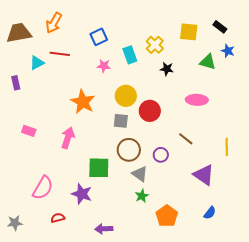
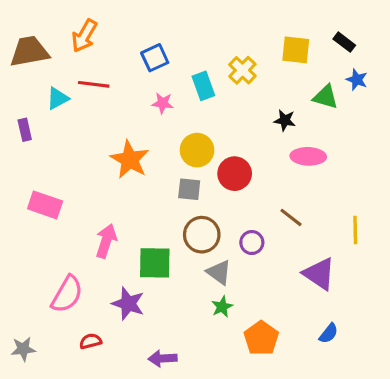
black star: (167, 69) -> (285, 120), moved
pink rectangle: (29, 131) -> (45, 205), size x1.5
pink arrow: (68, 138) -> (106, 241), moved

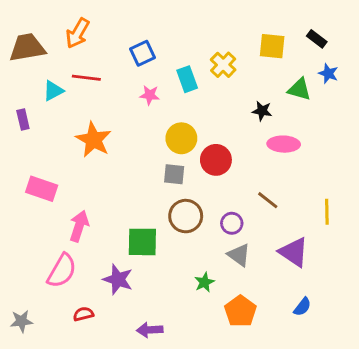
orange star: (130, 160) -> (93, 140), moved
pink arrow: (106, 241) -> (79, 226), moved
gray triangle: (219, 272) -> (239, 255), moved

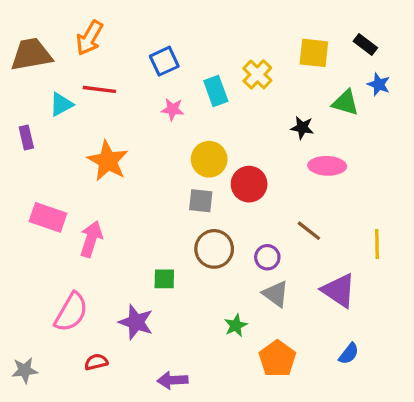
pink arrow: (79, 226) -> (91, 239), moved
green square: (142, 242) -> (164, 279), size x0.6

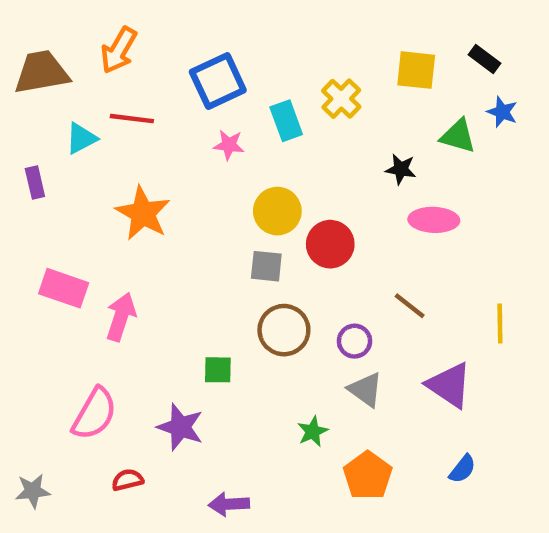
blue square: (164, 61) -> (218, 81), size x1.4

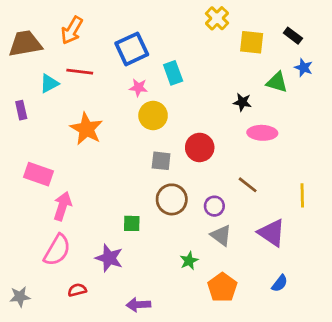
yellow cross: (341, 99) -> (217, 18), moved
yellow circle: (277, 211) -> (153, 116), moved
pink arrow: (121, 317) -> (62, 206), moved

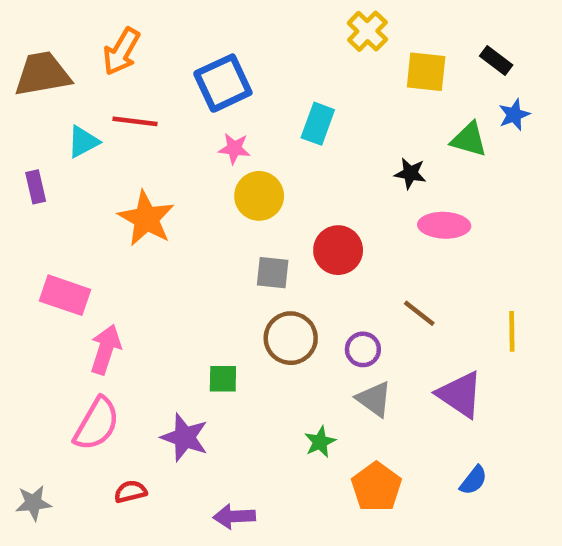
blue star: (304, 68) -> (514, 115), turned 30
cyan rectangle: (173, 73) -> (318, 124), moved, turned 40

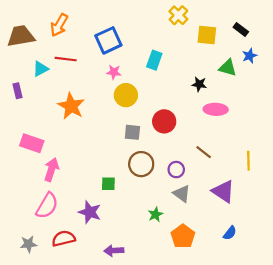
red semicircle: (130, 492) -> (63, 239), size x1.5
gray star: (33, 503) -> (28, 244), moved

